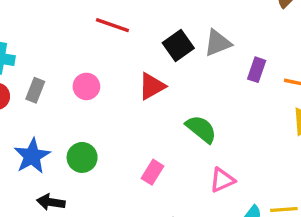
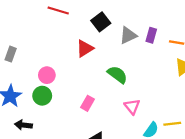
gray triangle: (218, 43) -> (128, 35), moved
pink circle: (86, 86) -> (47, 75), moved
pink triangle: (222, 180) -> (132, 107), turned -42

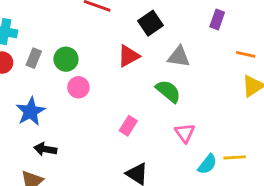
gray triangle: (128, 35) -> (179, 57), moved, turned 30
purple rectangle: (151, 35) -> (217, 19), moved
green circle: (42, 96) -> (66, 59), moved

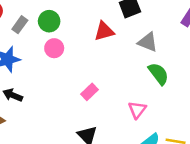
gray rectangle: (34, 58) -> (20, 25), moved
green semicircle: (168, 91) -> (158, 74), moved

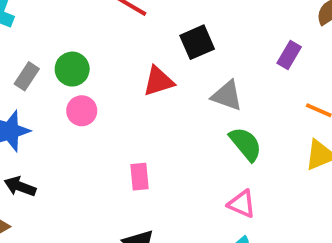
pink rectangle: (90, 92) -> (140, 177), turned -49
pink triangle: (137, 110) -> (242, 204), moved, turned -42

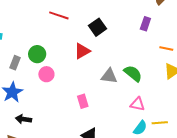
gray triangle: (227, 96) -> (109, 76), moved

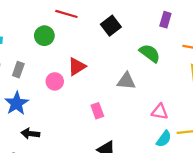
red triangle: (82, 51) -> (77, 67), moved
green circle: (37, 54) -> (44, 36), moved
green semicircle: (133, 73) -> (150, 53), moved

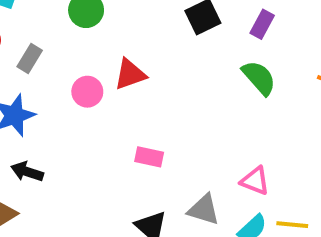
purple rectangle: (165, 20) -> (262, 24), moved
gray triangle: (126, 81) -> (204, 210), moved
pink rectangle: (97, 111) -> (149, 157), turned -70

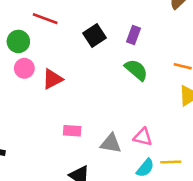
pink circle: (87, 92) -> (24, 68), moved
gray triangle: (204, 210) -> (111, 143), moved

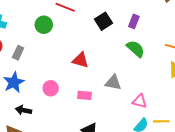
pink circle: (24, 68) -> (51, 88), moved
red triangle: (52, 79) -> (80, 60), moved, turned 42
gray triangle: (111, 143) -> (113, 83), moved

